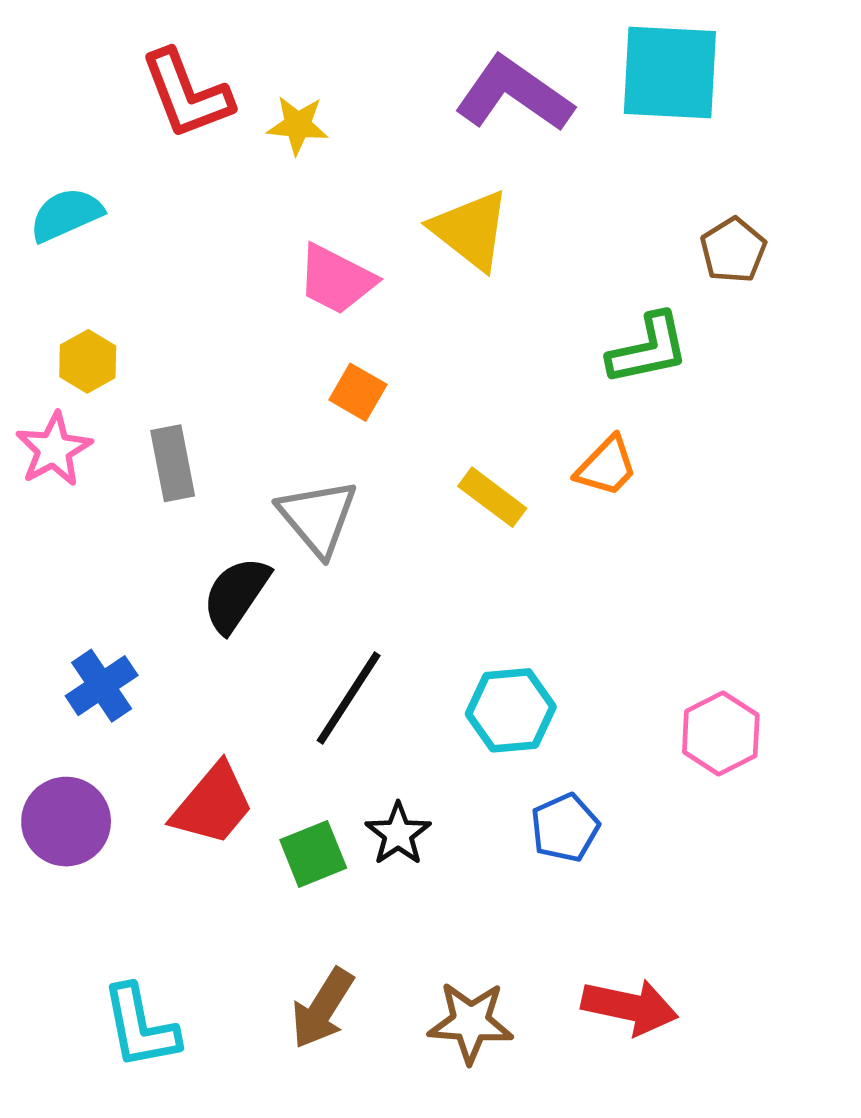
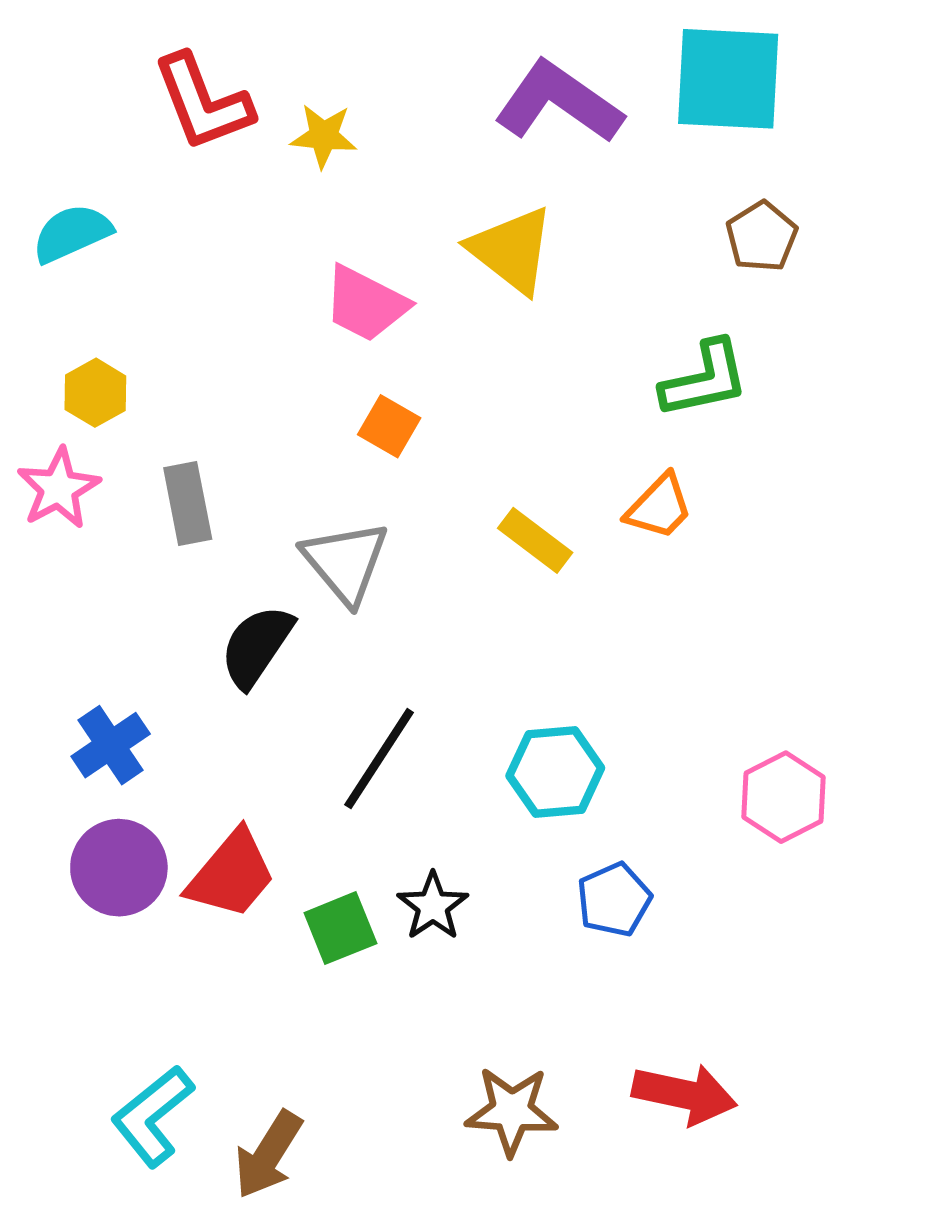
brown pentagon: (733, 250) -> (762, 237), moved
purple circle: (66, 822) -> (119, 868), moved
brown arrow: (322, 1008) -> (268, 1155), moved
cyan L-shape: (140, 1027) -> (152, 1116), turned 62

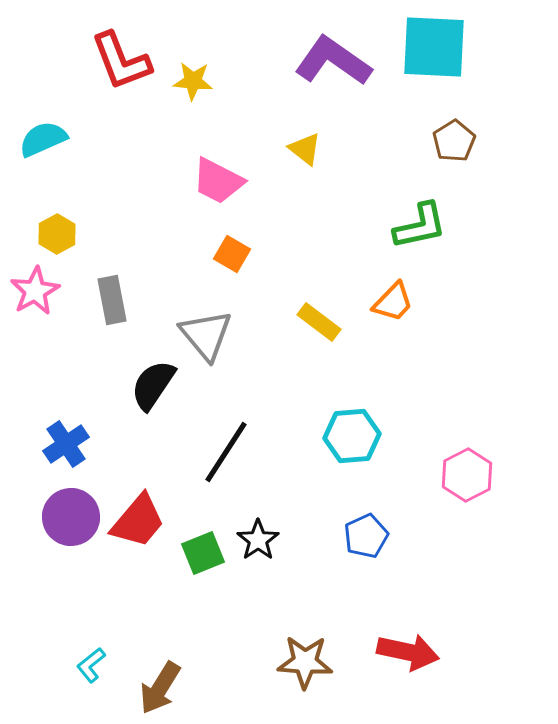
yellow triangle: (512, 250) -> (305, 149), size x0.6
cyan hexagon: (555, 772) -> (352, 436), moved
cyan L-shape: (152, 1116) -> (91, 665), size x0.6

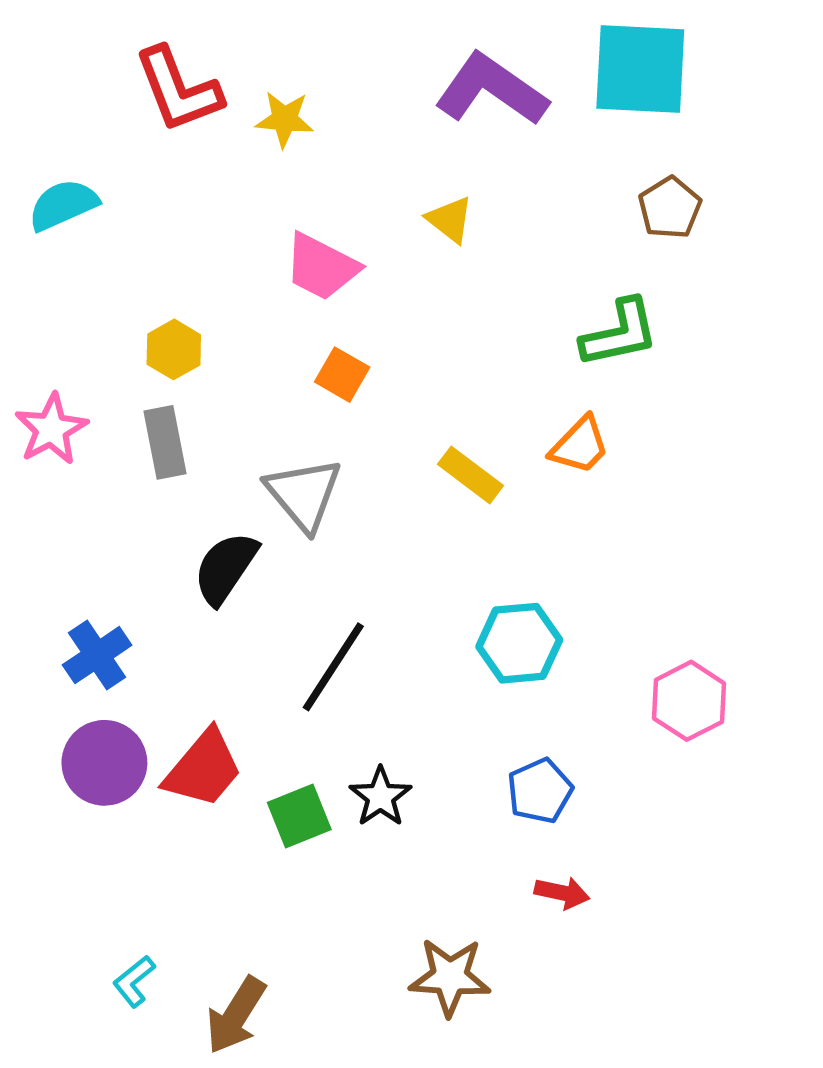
yellow hexagon: (57, 234) -> (174, 349), moved
red arrow: (408, 652) -> (562, 893), moved, size x0.6

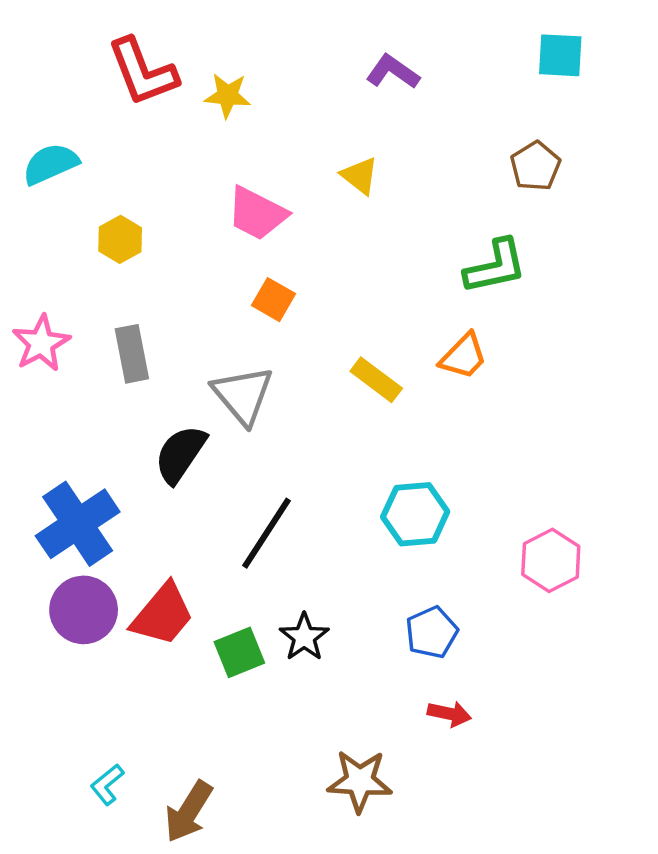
cyan square: (640, 69) -> (560, 55), moved, size x0.6
purple L-shape: (491, 90) -> (393, 72), size x0.6
yellow hexagon: (174, 349) -> (120, 239), moved
blue cross: (97, 655) -> (78, 524), size x1.5

